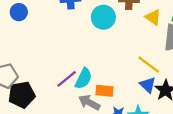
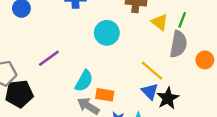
cyan circle: (103, 17) -> (107, 33), moved
purple line: (67, 79) -> (49, 58), moved

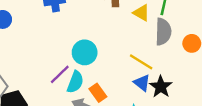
cyan circle: (107, 33) -> (85, 52), moved
purple line: (49, 58) -> (60, 74), moved
orange rectangle: (105, 95) -> (98, 93), turned 54

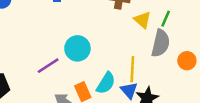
yellow line: (141, 62) -> (132, 69), turned 50
cyan semicircle: (75, 82) -> (106, 83), moved

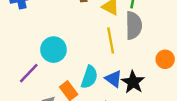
orange circle: (187, 61) -> (165, 59), moved
yellow line: (132, 69) -> (111, 40), moved

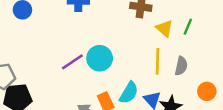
gray semicircle: (134, 25) -> (181, 66), moved, size x0.7
purple line: (29, 73) -> (72, 62), moved

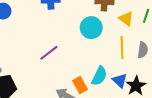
cyan circle: (100, 58) -> (91, 28), moved

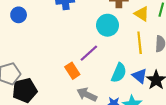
purple line: (49, 53) -> (89, 53), moved
orange rectangle: (80, 85) -> (72, 71), moved

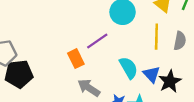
cyan semicircle: (119, 73) -> (129, 68), turned -60

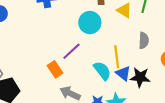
yellow line: (156, 37) -> (117, 57), moved
black star: (170, 81) -> (140, 77), turned -30

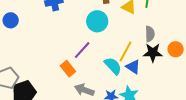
yellow line: (117, 57) -> (126, 51), turned 40
black star: (140, 77) -> (153, 53), moved

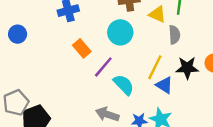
gray semicircle: (150, 34) -> (174, 35), moved
cyan semicircle: (113, 66) -> (124, 85), moved
orange rectangle: (68, 69) -> (82, 48), moved

